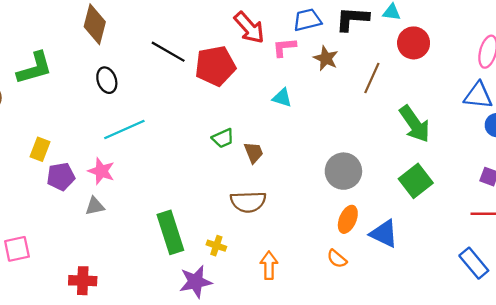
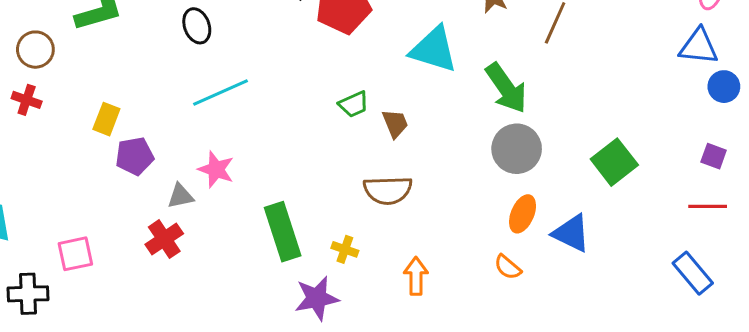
cyan triangle: (282, 98) -> (434, 50), size x1.8
green arrow: (415, 124) -> (506, 88), moved
pink star: (101, 171) -> (216, 169), moved
red cross: (83, 281) -> (164, 239), moved, turned -36

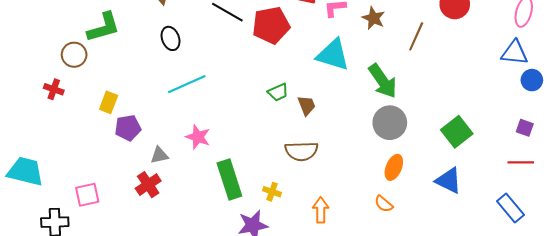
brown circle: (35, 50) -> (74, 55), moved
pink star: (216, 169) -> (198, 137), moved
blue triangle: (571, 233) -> (449, 181), moved

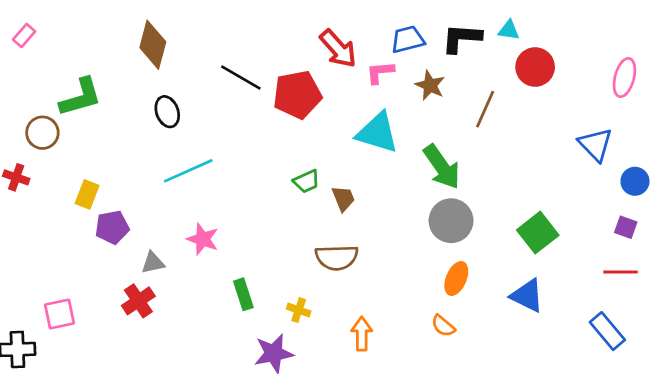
blue triangle: (515, 53) -> (596, 145), moved, turned 40
blue circle: (532, 80) -> (635, 181), moved
green rectangle: (229, 180) -> (243, 294), size x0.6

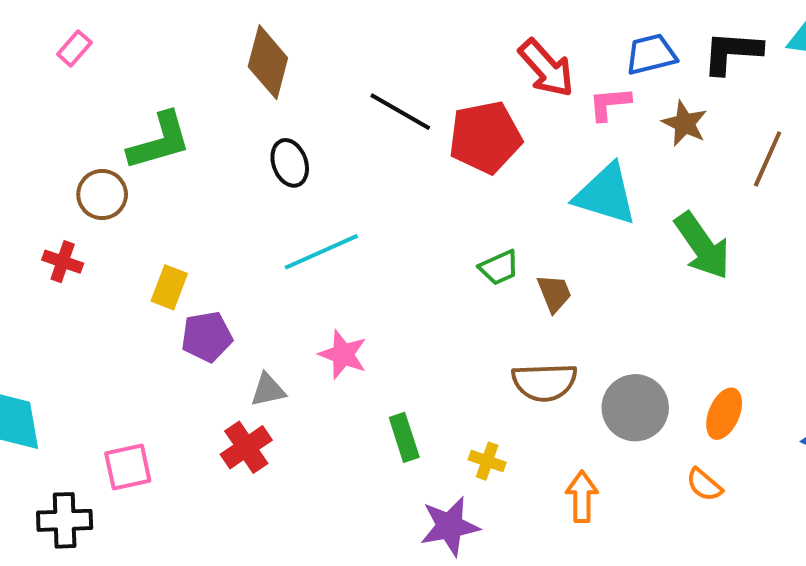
gray circle: (451, 221) -> (635, 408), moved

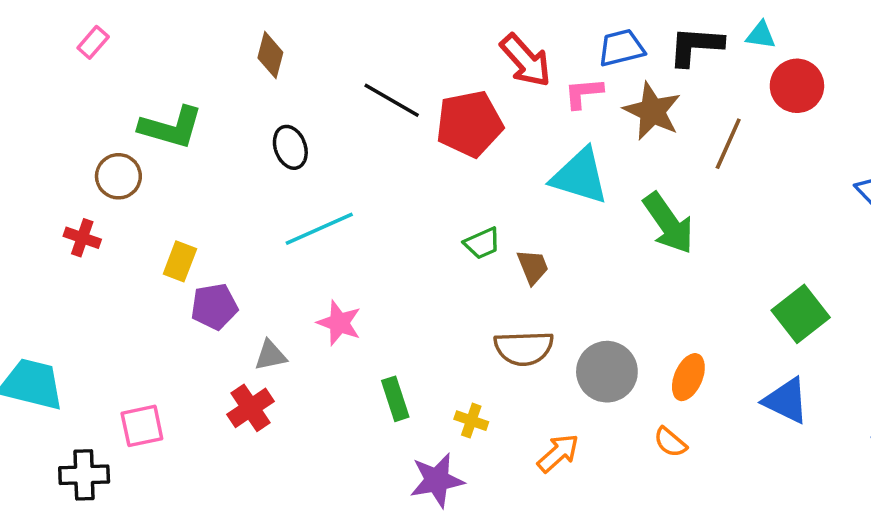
brown diamond: (268, 62) -> (270, 55), size x0.7
brown star: (685, 123) -> (652, 111), size x1.4
green L-shape: (159, 141) -> (171, 127), turned 32
orange arrow: (582, 497) -> (558, 453), turned 48

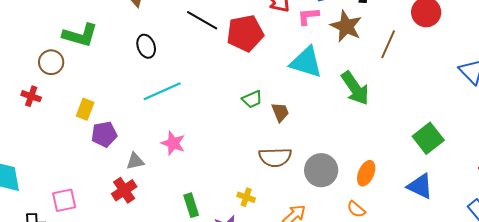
green rectangle: (395, 399) -> (191, 205), moved

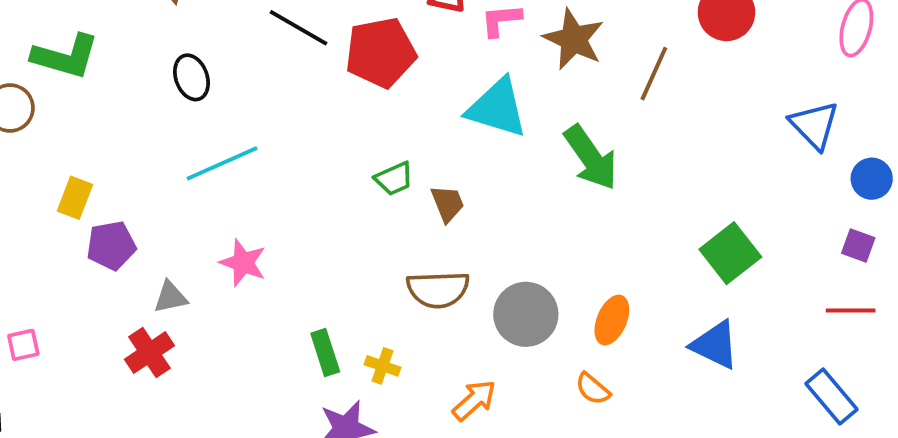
pink square: (64, 200) -> (23, 345), moved, size x0.7
green rectangle: (191, 205) -> (325, 353), moved

